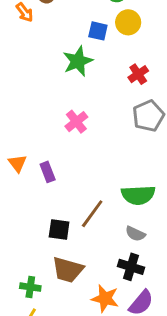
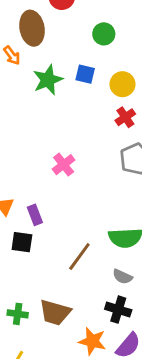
yellow circle: (128, 22) -> (122, 84), moved
green star: (78, 61) -> (48, 80), moved
black square: (59, 229) -> (22, 242), moved
green cross: (30, 287) -> (18, 314), moved

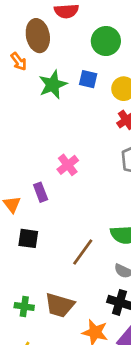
green circle: (104, 34) -> (106, 41), size x1.4
purple rectangle: (35, 215) -> (41, 192), moved

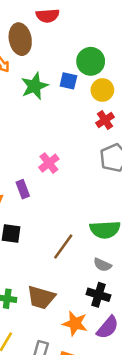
green circle: (106, 41) -> (91, 61), moved

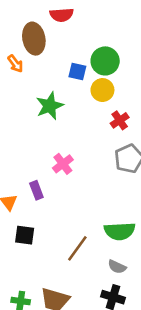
blue square: (68, 81) -> (77, 72), moved
green star: (35, 86) -> (50, 106), moved
yellow circle: (102, 90) -> (102, 90), moved

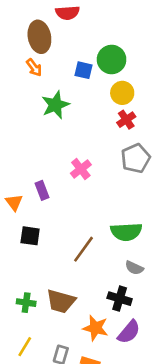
orange arrow: (15, 64) -> (34, 68), moved
yellow circle: (102, 90) -> (122, 93), moved
pink cross: (63, 164) -> (81, 169), moved
gray semicircle: (117, 267) -> (134, 268), moved

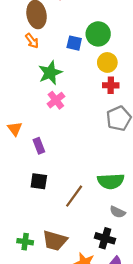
red cross: (126, 120) -> (111, 85), turned 35
pink cross: (81, 169) -> (56, 100), moved
orange triangle: (14, 202) -> (15, 129), moved
black square: (30, 236) -> (39, 181), moved

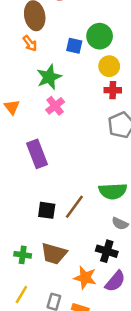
orange triangle: (15, 129) -> (12, 107), moved
purple rectangle: (39, 146) -> (37, 154), size x1.6
black square: (39, 181) -> (47, 210), moved

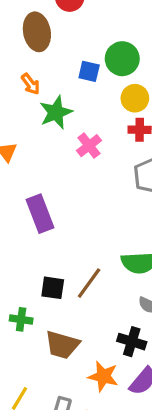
orange arrow: (30, 43) -> (31, 84), moved
pink cross: (55, 106) -> (89, 146), moved
green cross: (23, 255) -> (21, 319), moved

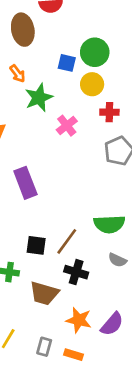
yellow circle: (135, 98) -> (92, 84), moved
black cross: (132, 342) -> (76, 272), moved

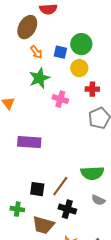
brown ellipse: (23, 30) -> (27, 27), turned 40
orange arrow: (17, 74) -> (36, 52), moved
pink cross: (67, 126) -> (60, 99), turned -35
purple rectangle: (25, 183) -> (29, 142), turned -65

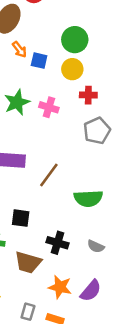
blue square: (60, 52) -> (39, 61), moved
green star: (39, 78) -> (17, 102), moved
brown line: (60, 186) -> (49, 175), moved
gray semicircle: (98, 200) -> (96, 246), moved

